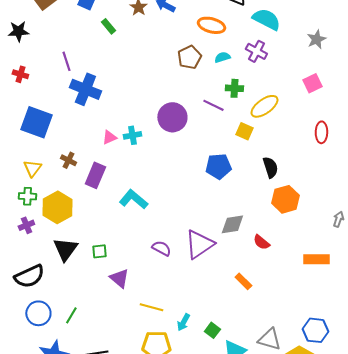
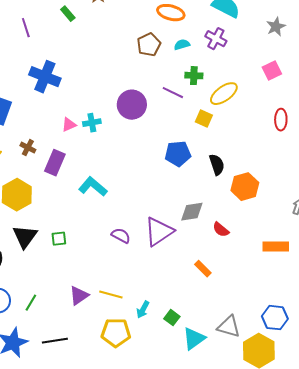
purple line: (66, 61) -> (26, 28), moved
black semicircle: (270, 167) -> (217, 165), moved
purple triangle: (119, 278) -> (79, 296), moved, turned 45

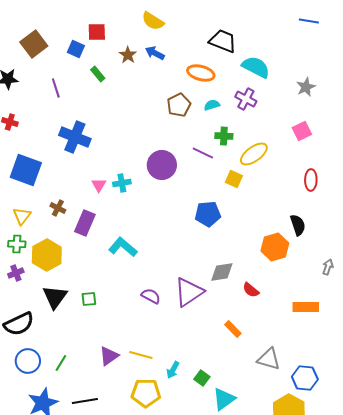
pink triangle: (69, 125) -> (99, 185), turned -35
black semicircle: (217, 165) -> (298, 225), moved
gray triangle: (229, 327) -> (269, 359), moved

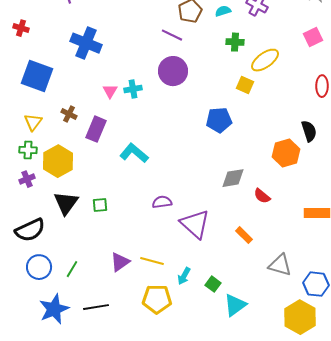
purple line: (203, 153) -> (172, 35), moved
purple triangle: (189, 292) -> (195, 224), moved, turned -44
purple semicircle: (151, 296) -> (162, 202), turned -36

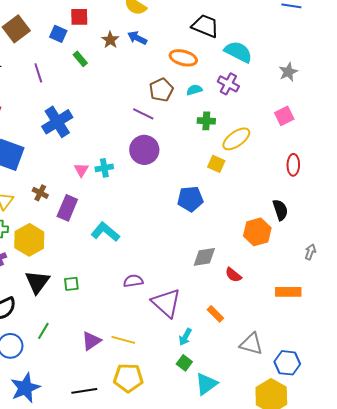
blue cross: (86, 43) -> (57, 122), turned 36
green line: (72, 269) -> (43, 331), moved
cyan arrow: (184, 276) -> (185, 337), moved
black line: (96, 307) -> (84, 391), moved

